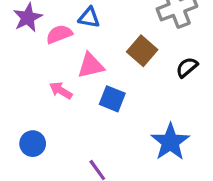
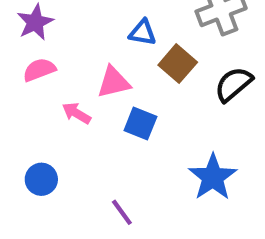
blue triangle: (89, 18) -> (143, 33), moved
pink semicircle: (59, 34) -> (39, 70), moved
black semicircle: (187, 67) -> (233, 84), size x1.4

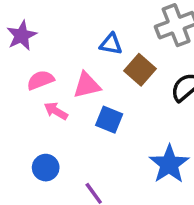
pink semicircle: (39, 70) -> (40, 80), moved
blue circle: (41, 179) -> (46, 168), moved

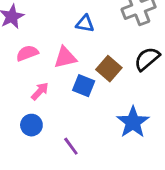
brown square: (140, 70) -> (109, 69), moved
pink arrow: (56, 111) -> (40, 91), moved, turned 102

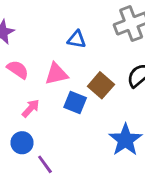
pink semicircle: (27, 53) -> (18, 69), turned 55
purple line: (71, 146) -> (45, 164), moved

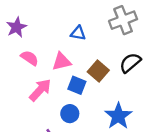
pink arrow: (31, 108) -> (40, 90), size x1.5
blue circle: (22, 143) -> (70, 114), moved

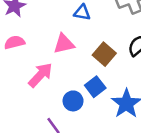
pink semicircle: (30, 58) -> (14, 42), moved, turned -48
blue square: (77, 85) -> (95, 87), moved, turned 30

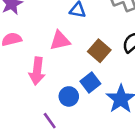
pink arrow: (41, 75) -> (37, 71), turned 144

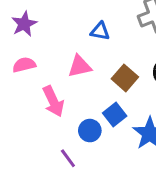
pink arrow: (37, 71) -> (53, 101), turned -32

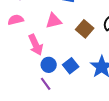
blue square: (115, 114) -> (71, 66), moved
blue circle: (90, 131) -> (49, 65), moved

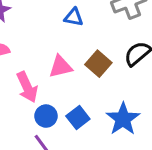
pink triangle: (54, 21) -> (61, 67), moved

